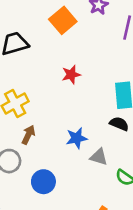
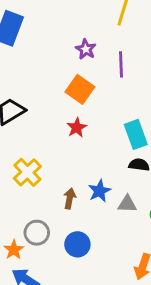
orange square: (63, 20) -> (80, 89), moved
brown arrow: (28, 135) -> (70, 198), moved

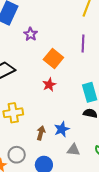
purple star: (86, 49) -> (31, 34), moved
yellow cross: (27, 172) -> (13, 113), turned 30
gray triangle: (127, 204) -> (73, 150), moved

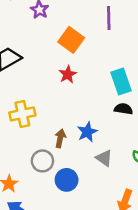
gray triangle: (73, 150) -> (104, 158), turned 32
gray circle: (17, 155) -> (42, 161), moved

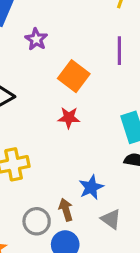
red star: (68, 74) -> (69, 118), turned 30
brown arrow: (60, 138) -> (66, 210), moved, turned -30

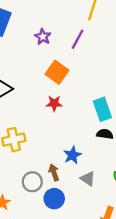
purple star: (36, 39) -> (43, 37), moved
purple line: (119, 51) -> (78, 39), moved, turned 30

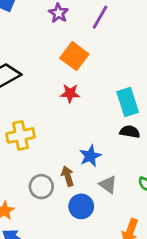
blue circle: (54, 199) -> (81, 206), moved

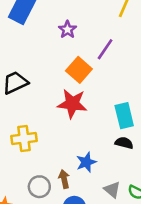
purple line: (100, 17) -> (105, 49), moved
red star: (70, 93) -> (72, 104), size x1.6
gray triangle: (108, 185) -> (112, 190), moved

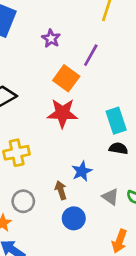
gray circle: (39, 187) -> (23, 201), moved

